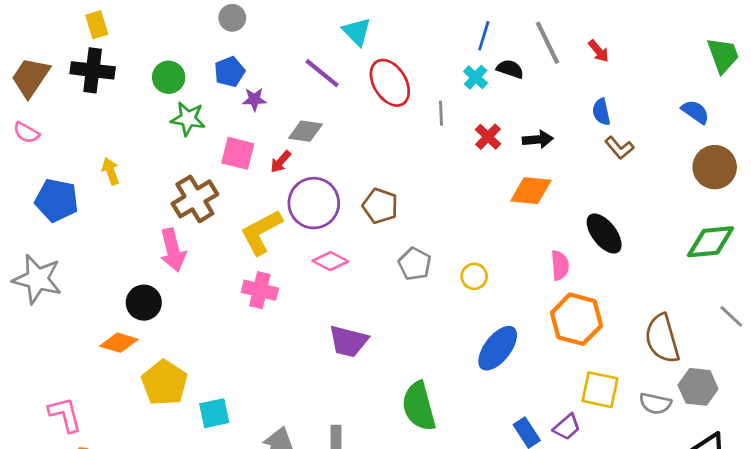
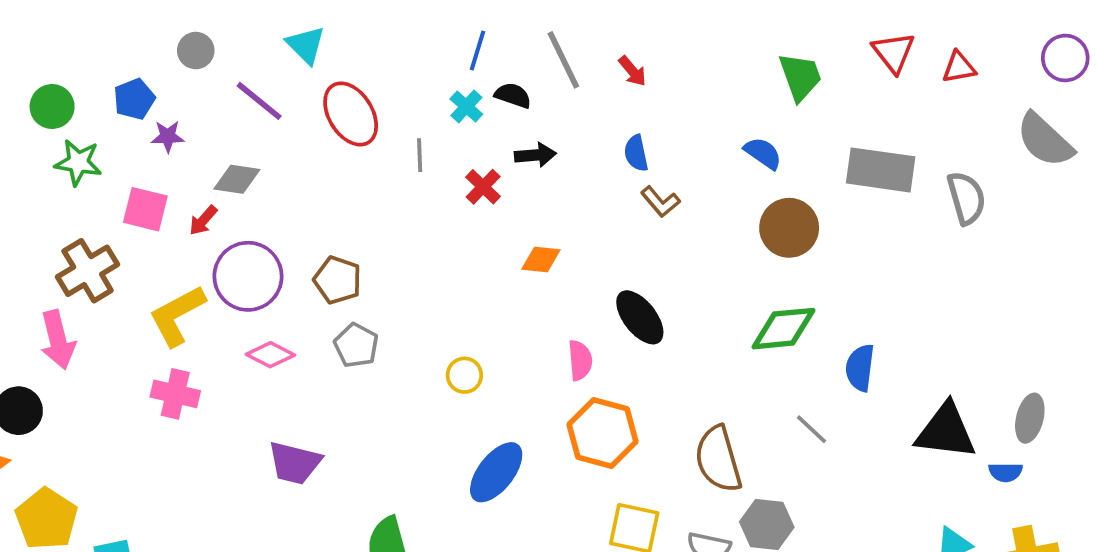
gray circle: (232, 18) -> (196, 51), moved
black arrow: (538, 139) -> (535, 155), moved
orange diamond: (531, 191) -> (541, 260), size x0.7
gray pentagon: (415, 264) -> (356, 345), moved

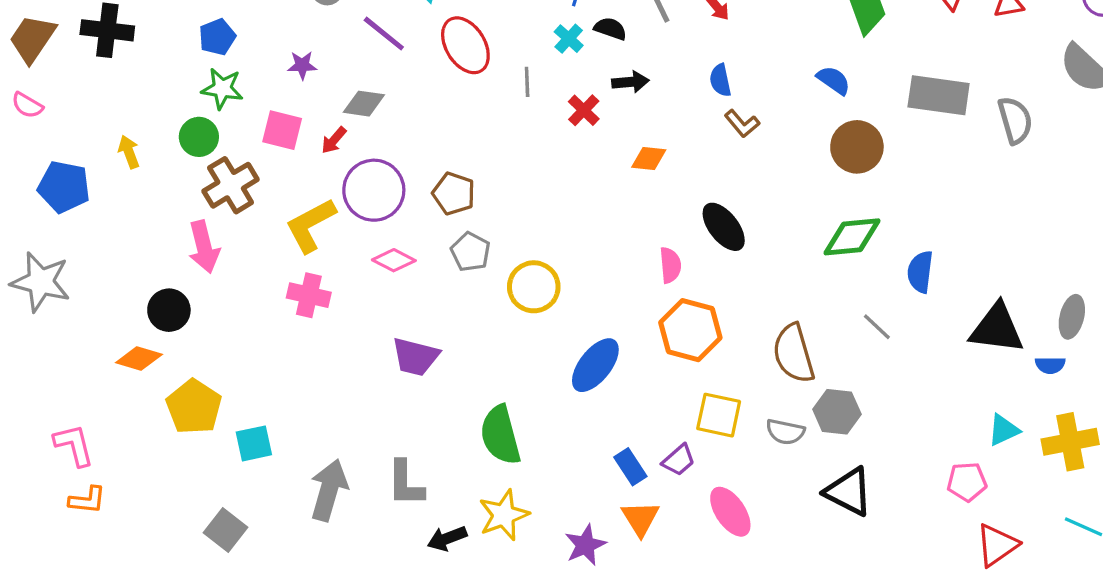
blue pentagon: (134, 99) -> (217, 37), moved
green circle: (52, 107) -> (199, 137), moved
orange diamond: (541, 260) -> (649, 159), moved
yellow circle: (464, 375) -> (534, 287), moved, size x1.6

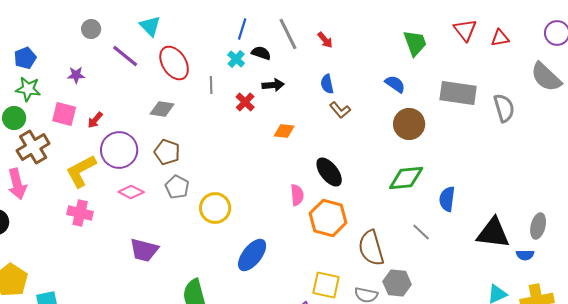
gray diamond: (364, 104) -> (162, 109), moved
orange hexagon: (690, 330) -> (328, 218), moved

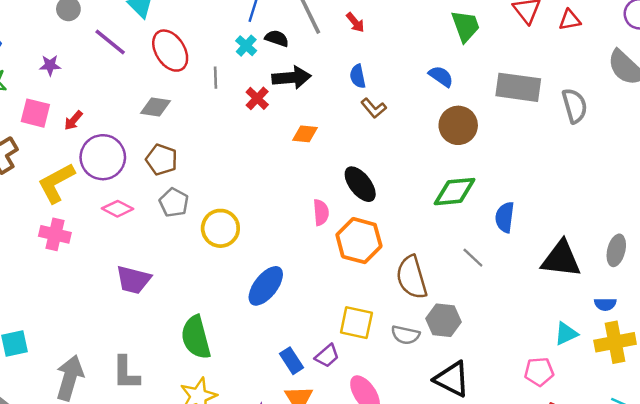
black arrow: (273, 85) -> (292, 78), size x1.4
blue semicircle: (525, 255) -> (605, 304), moved

